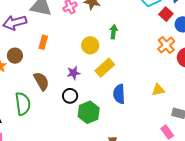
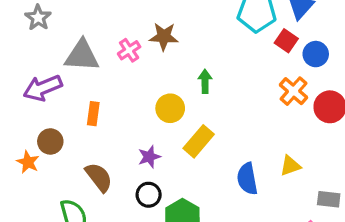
blue semicircle: (119, 94) -> (247, 179), moved

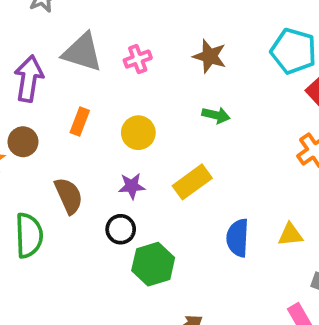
brown star: (164, 36) -> (210, 56), moved
green arrow: (205, 81) -> (216, 115), turned 90
purple arrow: (43, 88) -> (29, 79), turned 108
yellow circle: (170, 108) -> (138, 133), moved

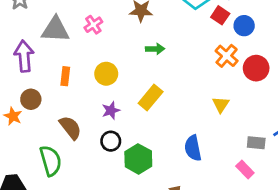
yellow triangle: (290, 235) -> (221, 105), moved, turned -36
blue semicircle: (238, 238) -> (193, 148), moved

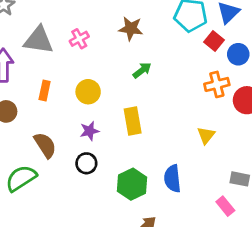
green arrow: (155, 49) -> (142, 70), turned -42
orange cross: (227, 56) -> (217, 84), turned 30
yellow rectangle: (151, 97) -> (133, 121), turned -55
green hexagon: (138, 159) -> (132, 184), moved
green semicircle: (51, 161) -> (21, 178), turned -112

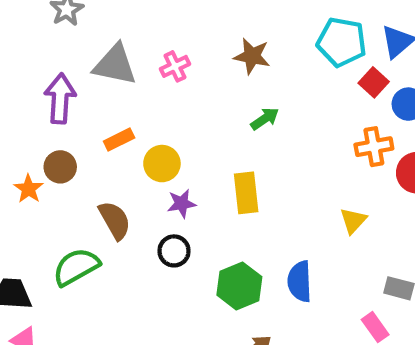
orange rectangle: (45, 90) -> (119, 140), turned 48
yellow circle: (88, 92) -> (162, 164), moved

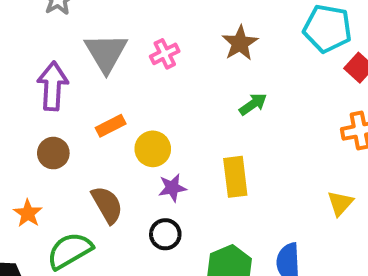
brown star: (252, 56) -> (240, 43), turned 30
gray triangle: (115, 65) -> (106, 53), turned 48
orange star: (28, 189) -> (28, 213), moved

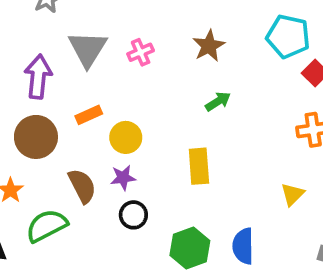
brown circle: (53, 153) -> (36, 137), size x1.5
purple star: (172, 188) -> (123, 178), moved

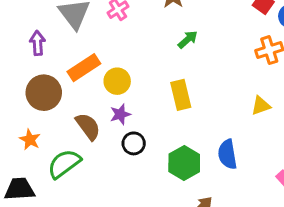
purple arrow: (38, 77) -> (38, 43), size x0.7
orange rectangle: (89, 115) -> (84, 68), size x1.5
yellow triangle: (292, 194) -> (261, 106), turned 35

